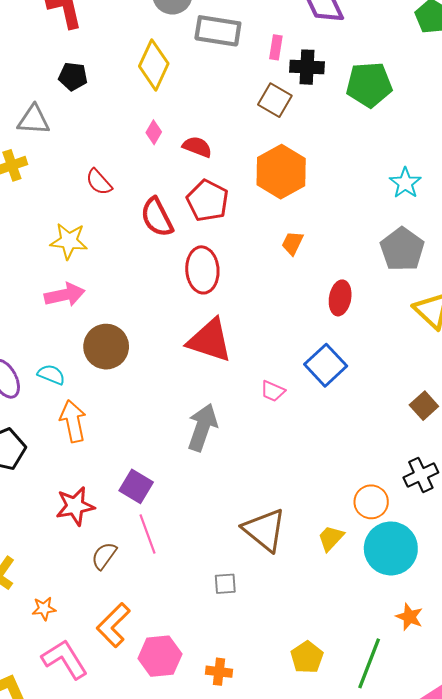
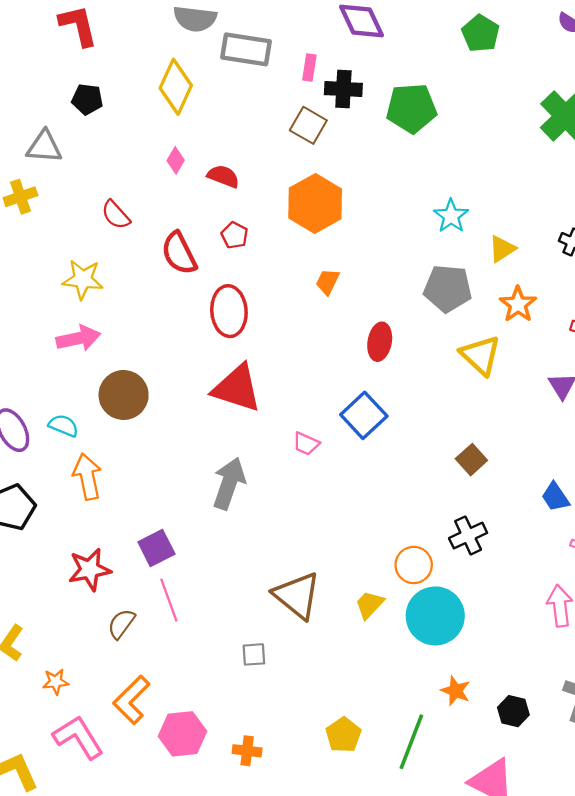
red pentagon: (208, 201) -> (235, 235), size x0.6
gray pentagon: (402, 249) -> (448, 288), turned -30
purple square: (136, 486) -> (156, 548), turned 32

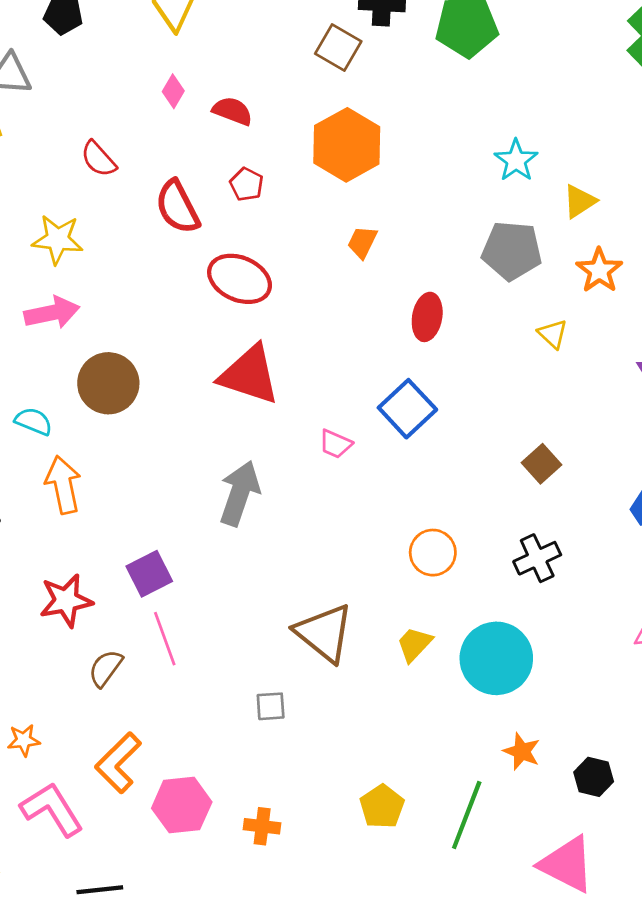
red ellipse: (229, 311) -> (240, 279), turned -63
yellow triangle: (481, 355) -> (553, 334), size x0.6
orange circle: (414, 565) -> (433, 553), moved

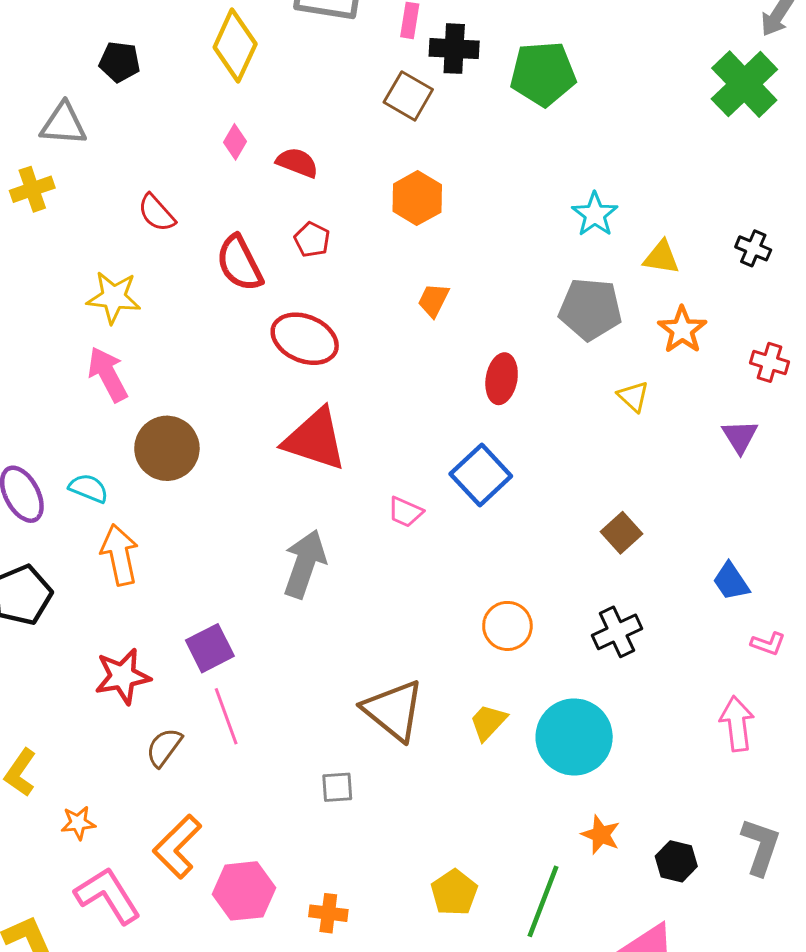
orange hexagon: (347, 145) -> (417, 198), size x0.7
yellow triangle: (580, 201) -> (661, 257), turned 42
pink arrow: (52, 313) -> (108, 374), turned -106

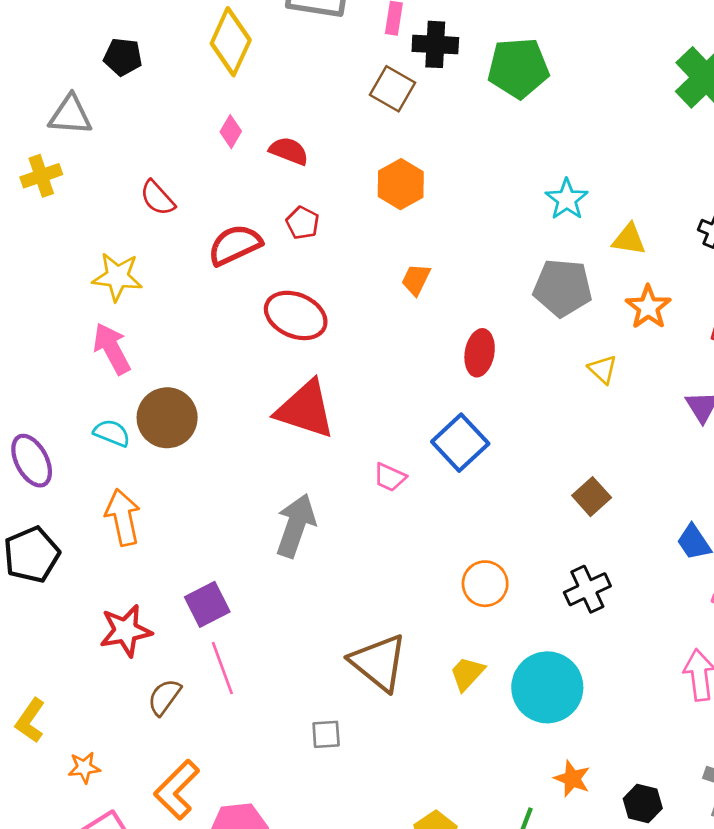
red semicircle: (239, 263) -> (235, 245), turned 92
cyan semicircle: (88, 488) -> (112, 433), moved

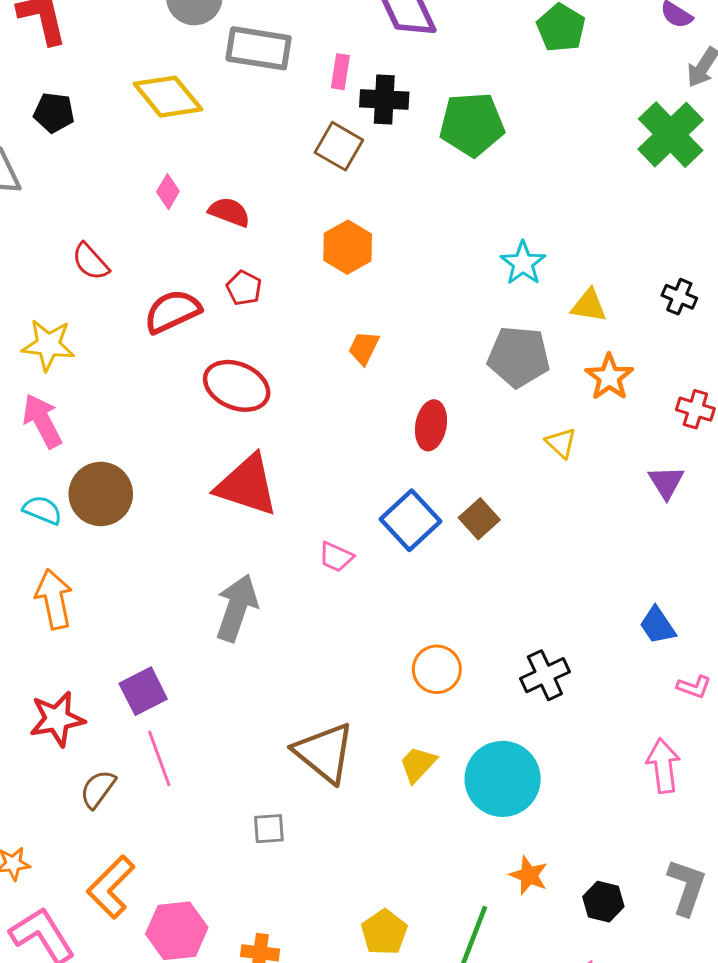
yellow diamond: (231, 42) -> (168, 97), turned -64
brown square: (592, 497) -> (479, 519), moved

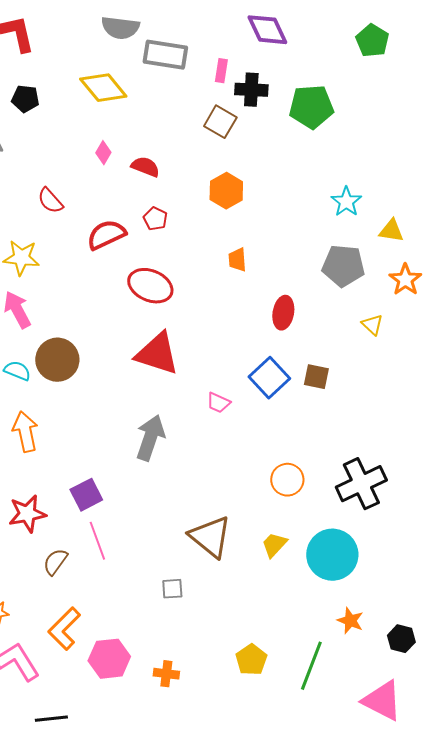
orange trapezoid: (364, 348) -> (237, 260), turned -30
brown square: (479, 519) -> (316, 377), turned -36
black cross: (545, 675) -> (361, 484), size x1.5

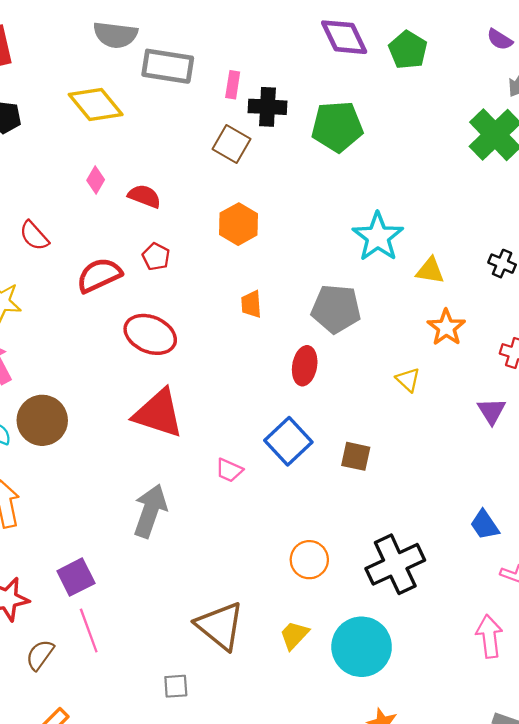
purple diamond: (267, 30) -> (344, 37), moved
cyan star: (346, 202) -> (378, 237), size x1.4
gray pentagon: (343, 266) -> (336, 309), moved
brown square: (316, 377) -> (356, 456), moved

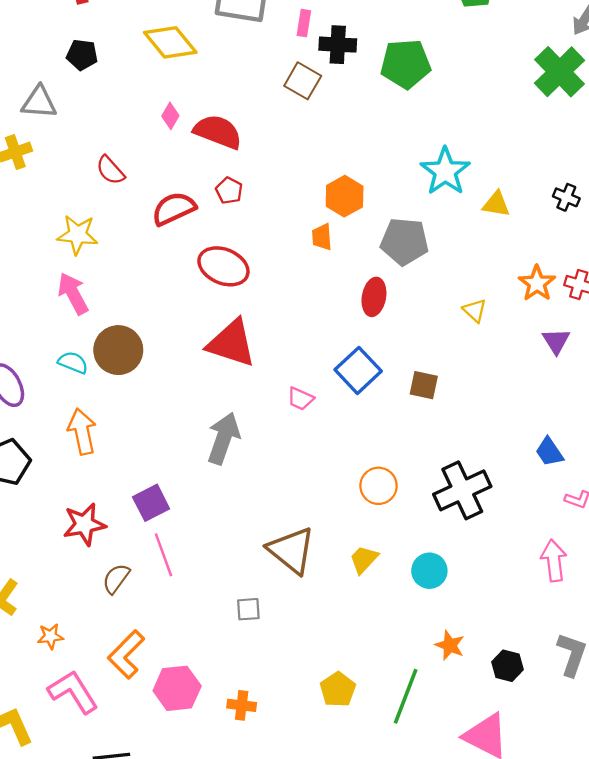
red semicircle: (144, 196) -> (218, 132), size x1.5
orange hexagon: (238, 224) -> (345, 196), moved
orange star: (446, 327) -> (537, 283), moved
cyan circle: (362, 647) -> (429, 571), size x0.6

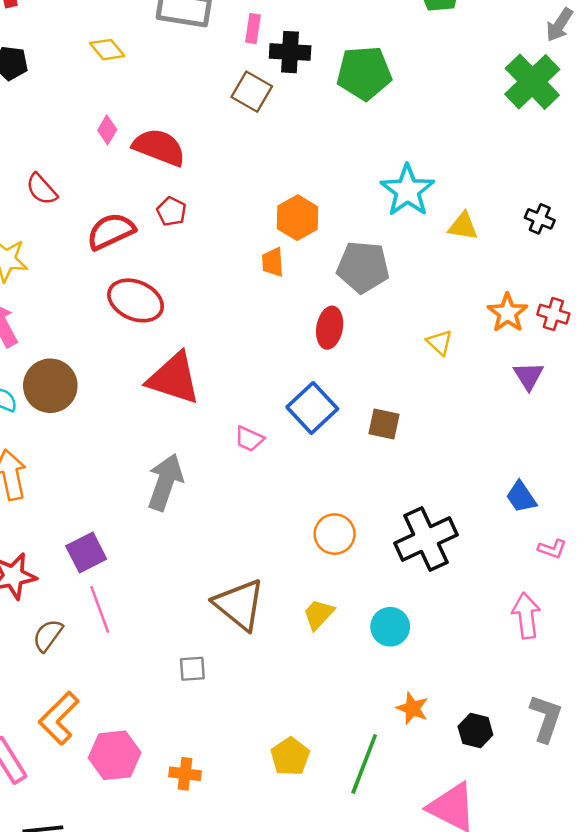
yellow diamond: (170, 42) -> (107, 50), size x0.6
red ellipse: (223, 266) -> (136, 300), moved

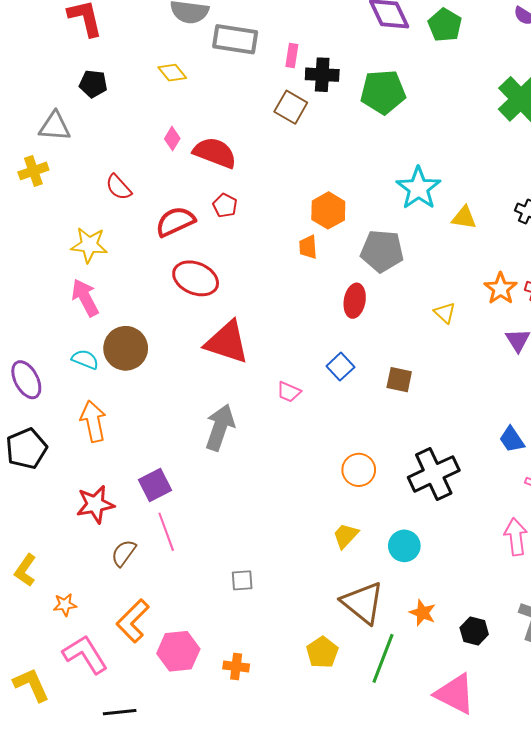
blue square: (312, 408) -> (340, 367), size x0.7
brown triangle: (239, 604) -> (363, 603), moved

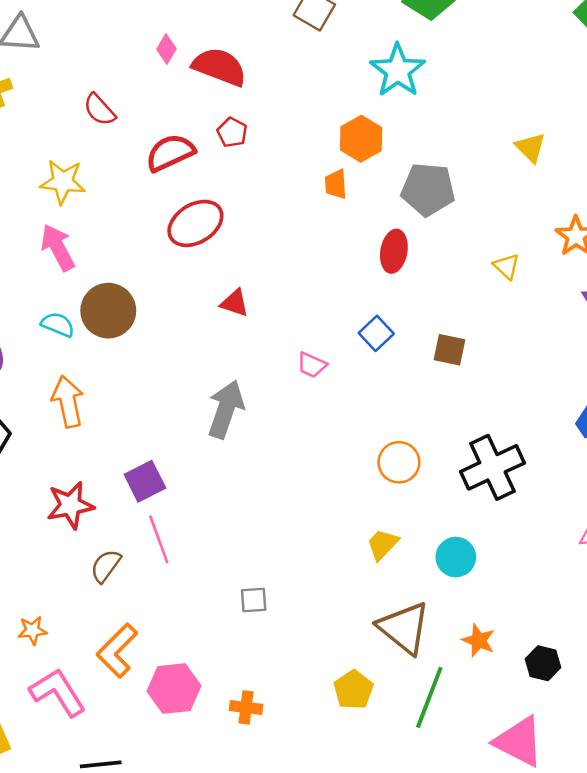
cyan star: (418, 188) -> (398, 71), moved
yellow triangle: (464, 218) -> (530, 148), turned 36
red ellipse: (196, 278) -> (195, 223), turned -54
red triangle: (227, 342) -> (235, 303), size x0.5

